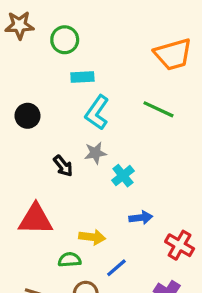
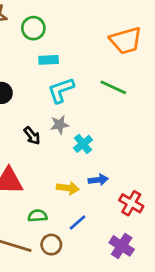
cyan L-shape: (97, 113) -> (61, 90), turned 36
yellow arrow: (92, 237) -> (68, 188), moved

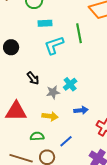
green line: (113, 87) -> (79, 33), moved, turned 54
gray star: (60, 125) -> (53, 92), moved
yellow arrow: (68, 188) -> (50, 116), moved

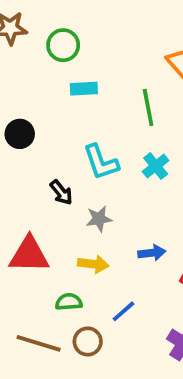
cyan L-shape: (54, 45) -> (101, 162), moved, turned -90
cyan cross: (70, 84) -> (156, 166), moved

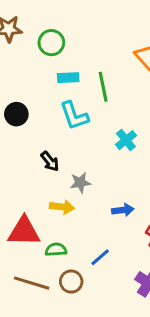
green line: (148, 107) -> (103, 87), moved
cyan L-shape: (101, 162) -> (74, 116), moved
red triangle: (29, 255) -> (24, 231), moved
yellow arrow: (93, 264) -> (62, 207), moved

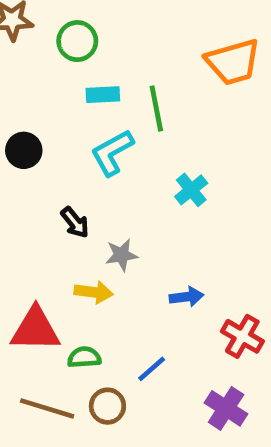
cyan L-shape: (74, 116) -> (112, 153), turned 80

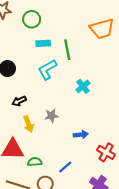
black arrow: (75, 222) -> (19, 101), moved, turned 104
yellow arrow: (94, 292) -> (28, 124), moved, turned 63

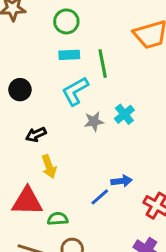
green circle: (32, 19) -> (66, 21), moved
gray star: (52, 116) -> (94, 122), moved
blue line: (65, 167) -> (100, 197), moved

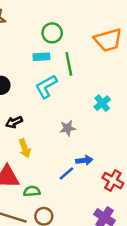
green circle: (66, 21) -> (52, 33), moved
cyan cross: (124, 114) -> (102, 103), moved
gray star: (94, 122) -> (68, 128), moved

